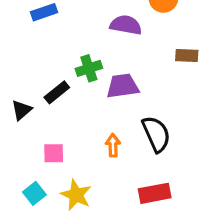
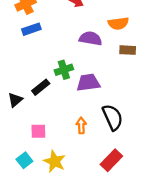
brown rectangle: (187, 55) -> (128, 50), moved
red rectangle: (155, 193) -> (111, 160), turned -35

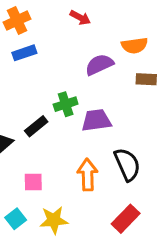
purple semicircle: (91, 38) -> (99, 65), turned -35
orange arrow: (81, 125) -> (88, 175), size x1.5
yellow star: (55, 161) -> (54, 220), turned -30

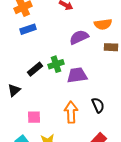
black rectangle: (36, 126) -> (35, 69), moved
black semicircle: (127, 164) -> (98, 105), size x0.7

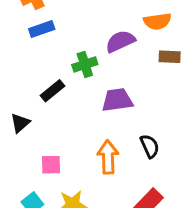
green cross: (56, 64) -> (85, 64), moved

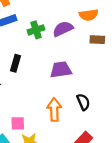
green cross: (85, 64) -> (36, 30), moved
black rectangle: (52, 91) -> (16, 63), turned -35
pink square: (51, 165) -> (18, 123), moved

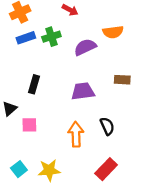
green cross: (36, 30) -> (51, 37), moved
brown rectangle: (97, 40) -> (122, 80), moved
pink square: (18, 123) -> (29, 125), moved

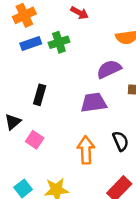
purple semicircle: (85, 47) -> (109, 69), moved
pink square: (29, 125) -> (35, 140), turned 35

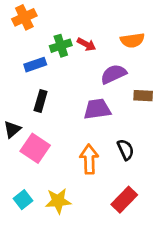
red arrow: (79, 13) -> (86, 44), moved
blue rectangle: (31, 44) -> (35, 65), moved
pink square: (35, 140) -> (35, 148), size x1.5

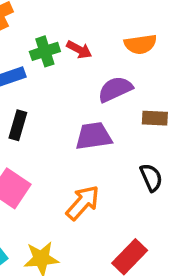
black semicircle: (126, 150) -> (151, 178), moved
orange arrow: (89, 159) -> (83, 203), turned 44

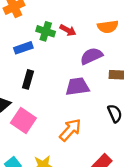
green cross: (45, 51) -> (46, 31), turned 36

